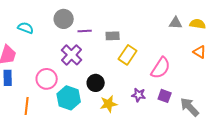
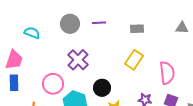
purple line: (85, 31) -> (99, 23), moved
gray rectangle: (113, 36) -> (137, 29), moved
pink semicircle: (161, 68) -> (167, 73), turned -40

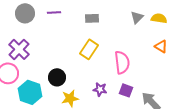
gray triangle: (182, 28) -> (137, 17), turned -48
purple cross: (78, 60) -> (19, 49), moved

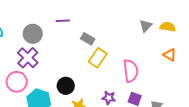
gray circle: (25, 13) -> (33, 34), moved
gray rectangle: (92, 18) -> (88, 39), moved, turned 32

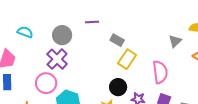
gray triangle: (146, 26) -> (175, 41), moved
black circle: (66, 86) -> (118, 87), moved

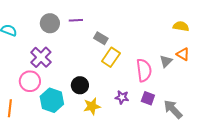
gray circle: (62, 35) -> (50, 23), moved
gray triangle: (175, 41) -> (166, 61), moved
black circle: (118, 87) -> (80, 85), moved

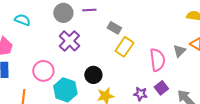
purple cross: (41, 57) -> (69, 41), moved
purple star: (122, 97) -> (140, 94), moved
purple square: (148, 98) -> (161, 88), turned 32

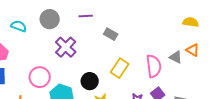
gray circle: (63, 13) -> (50, 19), moved
yellow rectangle: (124, 47) -> (120, 68), moved
gray triangle: (179, 51) -> (176, 57), turned -48

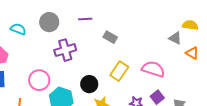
purple cross: (66, 47) -> (65, 50), turned 30
gray triangle: (176, 57) -> (175, 38), moved
pink semicircle: (154, 66) -> (153, 69), turned -65

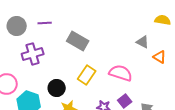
purple line: (85, 19) -> (45, 23), moved
yellow semicircle: (190, 25) -> (163, 20), moved
gray rectangle: (110, 37) -> (78, 41), size x1.5

